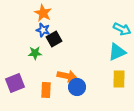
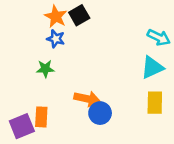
black square: (54, 39) -> (79, 15), moved
purple square: (15, 83) -> (22, 126), moved
orange rectangle: (46, 90) -> (41, 117), moved

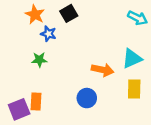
orange star: (56, 17) -> (35, 15), moved
cyan arrow: (159, 37) -> (138, 18), moved
orange arrow: (87, 99) -> (103, 70), moved

